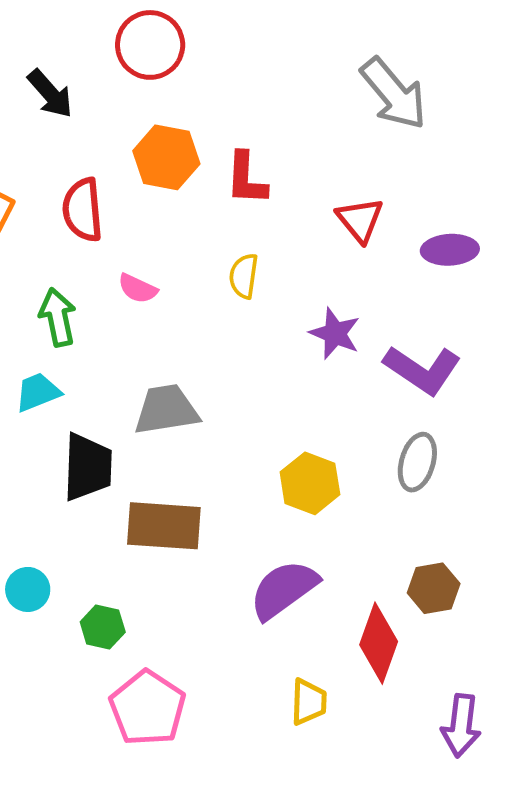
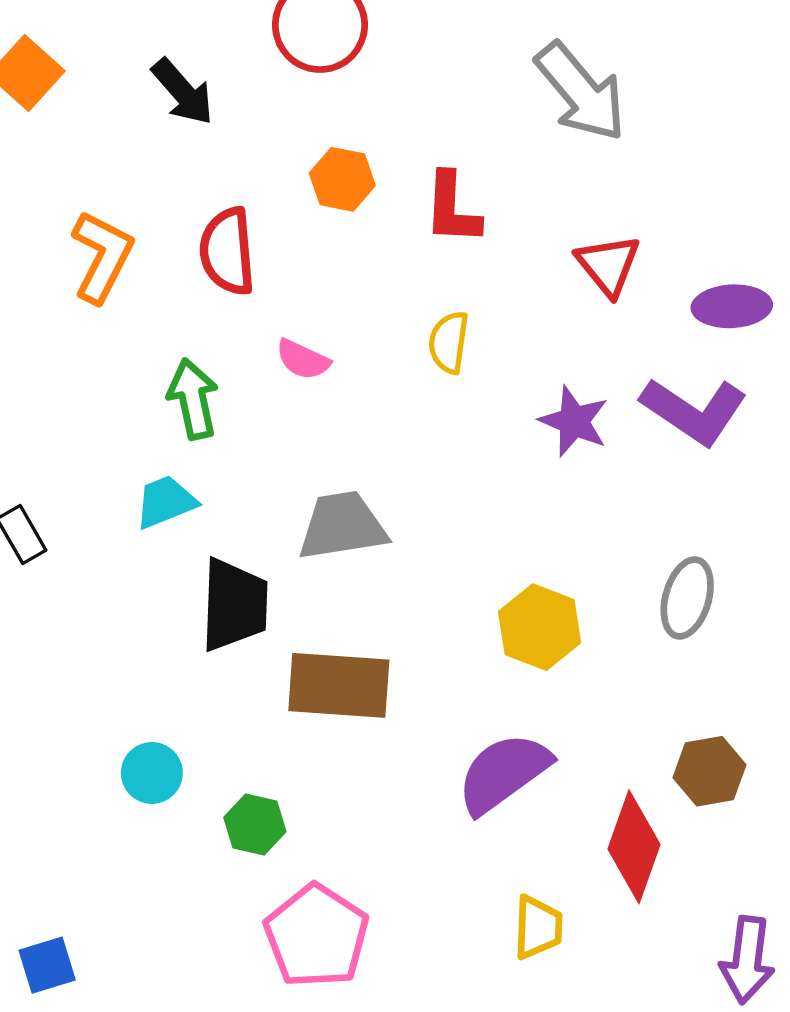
gray arrow: (394, 94) -> (581, 92), moved
orange hexagon: (166, 157) -> (342, 179), size x0.7
purple L-shape: (422, 370) -> (694, 411), moved

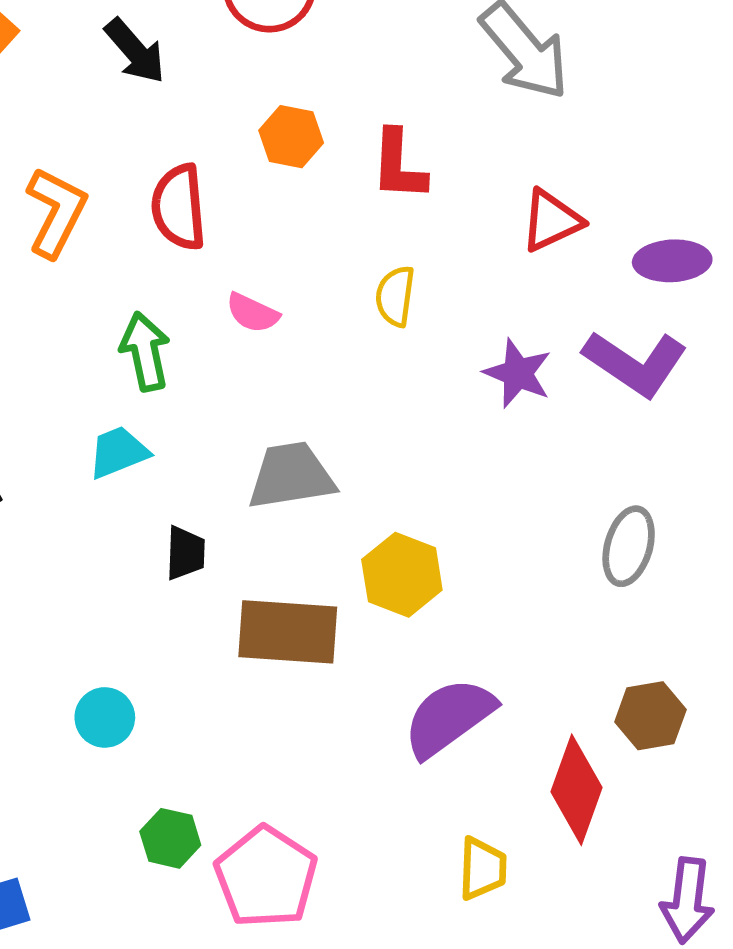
red triangle: (608, 265) -> (551, 221), turned 44
black trapezoid: (234, 605) -> (185, 553), size x0.6
yellow hexagon: (540, 627) -> (402, 575), moved
green hexagon: (255, 824) -> (170, 838), moved

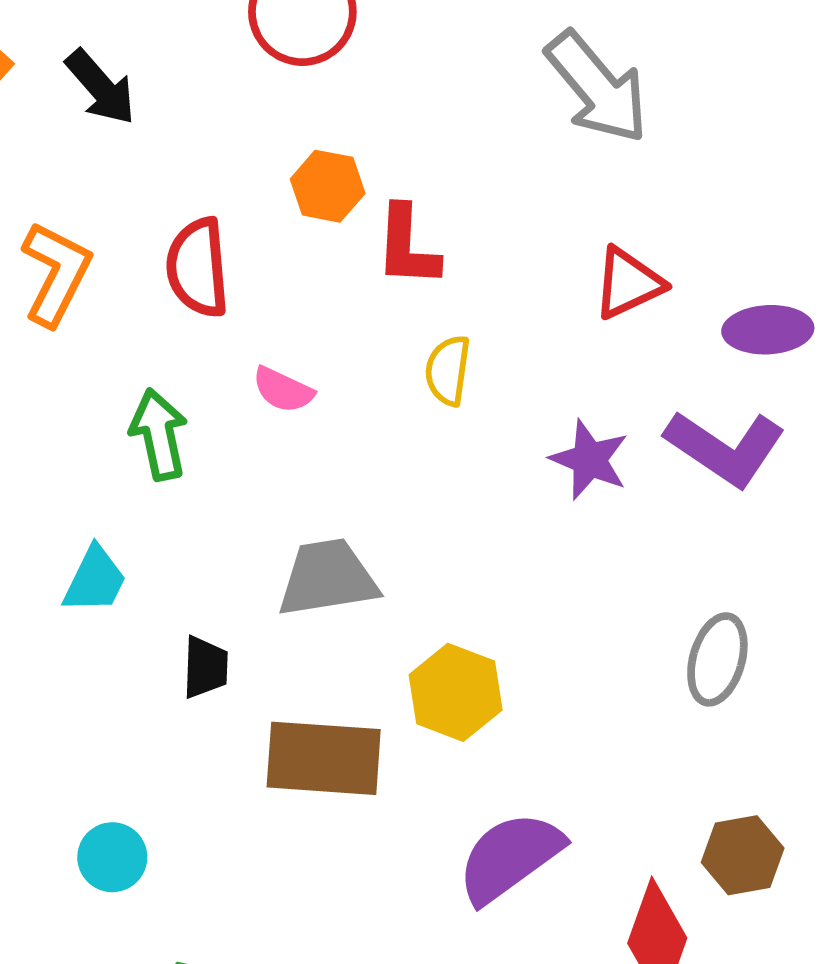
black arrow: (135, 51) -> (101, 87), moved
red L-shape: (399, 165) -> (407, 246), moved
cyan trapezoid: (118, 452) -> (95, 580), moved, turned 138

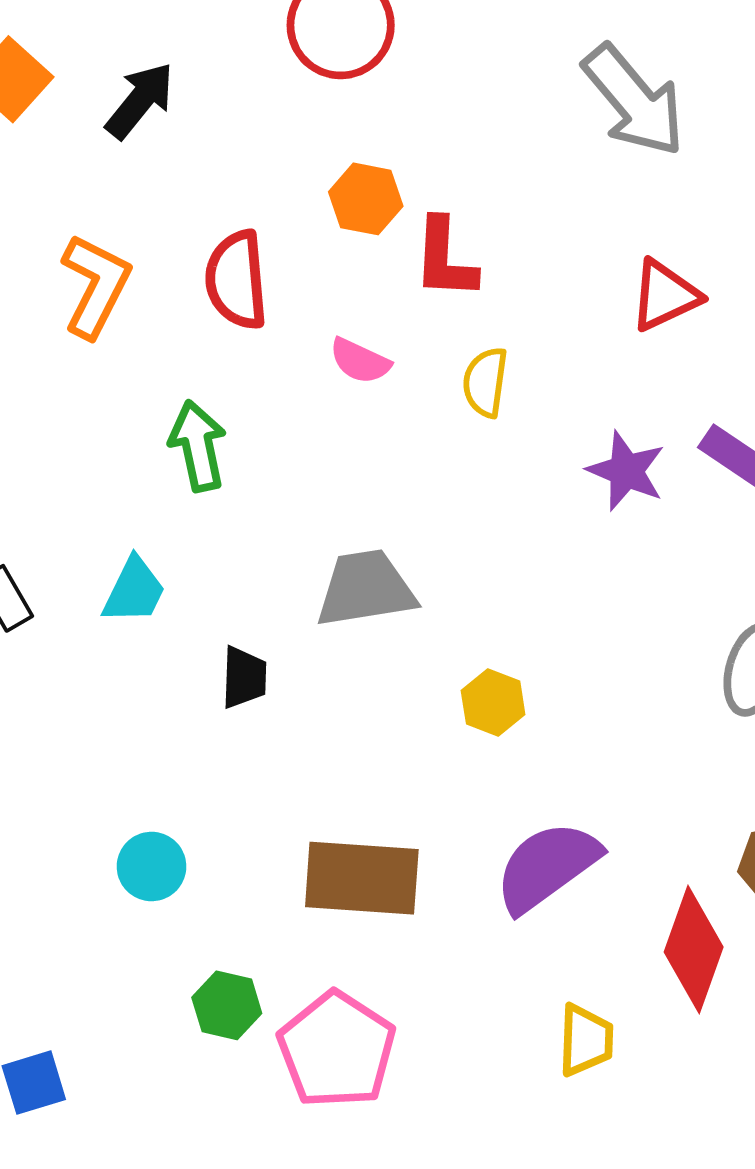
black arrow: (101, 87) -> (140, 100), turned -100
pink semicircle: (283, 390) -> (360, 361), moved
yellow hexagon: (456, 692) -> (493, 702), size x0.7
brown rectangle: (324, 758) -> (362, 878), moved

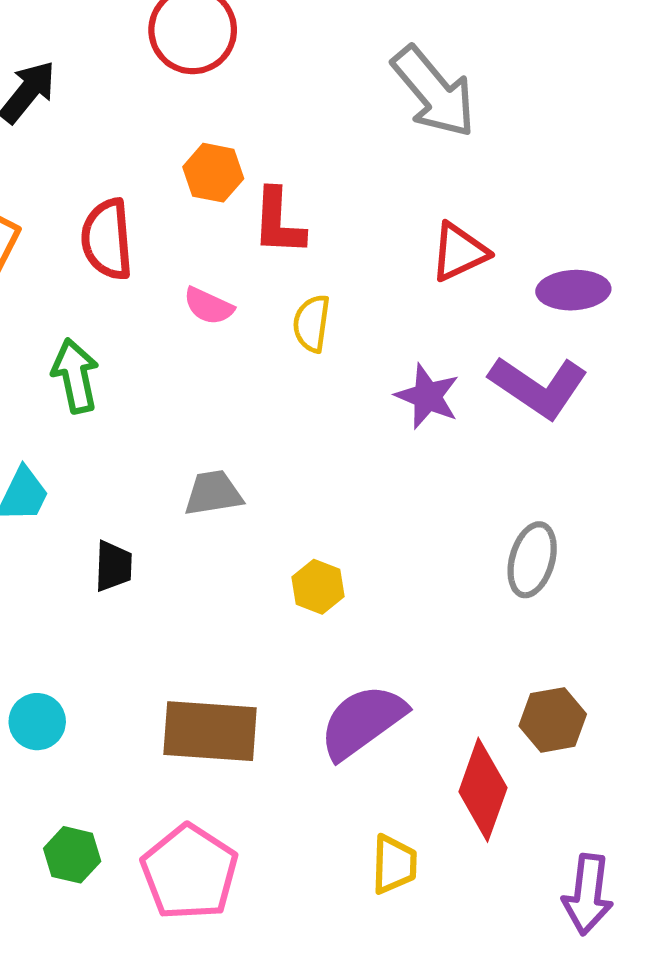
gray trapezoid: (366, 589) -> (213, 493), size x0.7
green hexagon: (227, 1005) -> (72, 855), moved

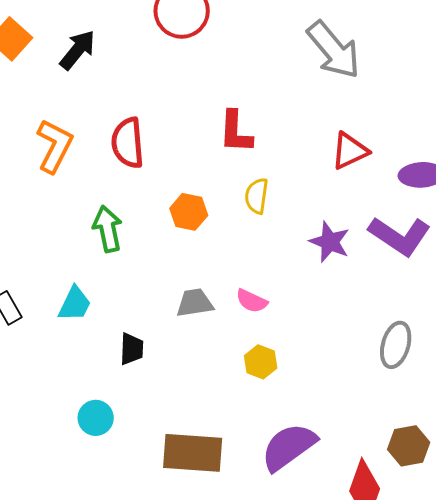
orange hexagon: (213, 173) -> (189, 212), moved
pink semicircle: (209, 306) -> (252, 301), moved
cyan circle: (37, 722) -> (96, 418), moved

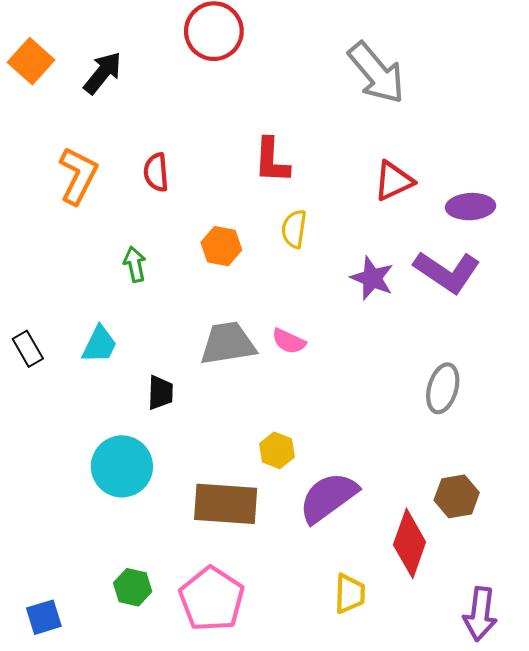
red semicircle: (128, 143) -> (156, 172), size x0.7
green arrow: (108, 229) -> (135, 264), size x0.7
gray trapezoid: (195, 303) -> (228, 343), size x1.4
yellow hexagon: (261, 362) -> (277, 450), moved
cyan circle: (96, 418) -> (122, 466), size x1.6

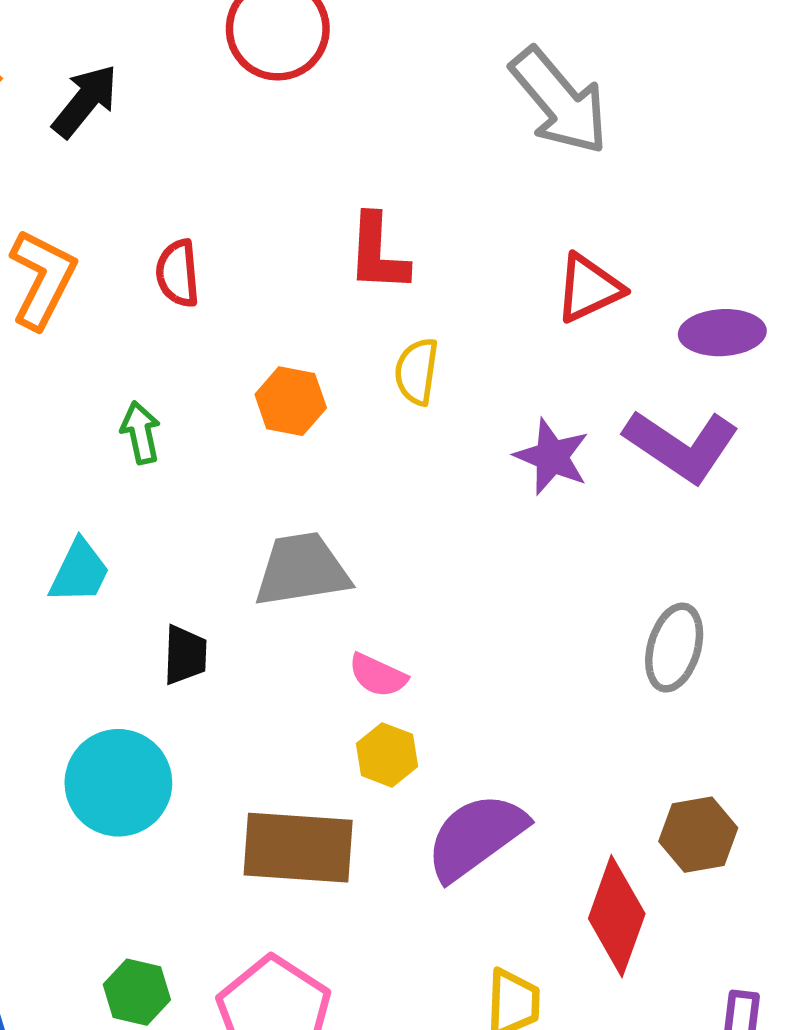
pink semicircle: (289, 341) -> (378, 675), moved

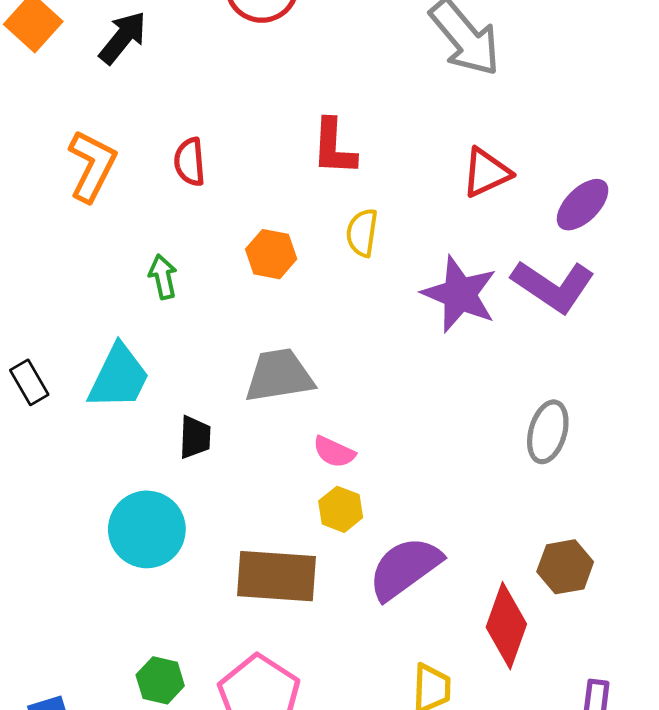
purple ellipse: (722, 333) -> (583, 205), turned -42
purple star: (552, 457) -> (460, 294), size x1.4
cyan trapezoid: (79, 572) -> (119, 377), size x1.4

